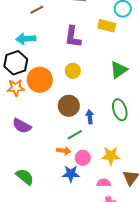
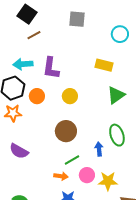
yellow rectangle: (107, 26) -> (104, 65), moved
purple L-shape: (73, 37) -> (51, 68), moved
orange circle: (40, 80) -> (37, 96), moved, size x0.6
blue arrow: (90, 117) -> (99, 149), moved
pink circle: (83, 158) -> (87, 175), moved

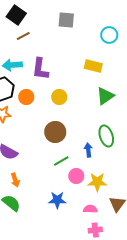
orange arrow: (61, 176) -> (15, 180), moved, turned 64

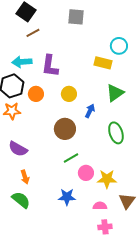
cyan circle: (109, 35) -> (119, 46), moved
blue arrow: (88, 150) -> (90, 111), moved, turned 32

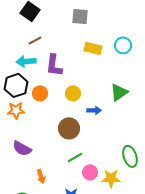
brown line: (33, 33) -> (35, 40), moved
yellow rectangle: (103, 63) -> (93, 48), moved
blue arrow: (90, 111) -> (94, 110), turned 64
green ellipse: (116, 133) -> (130, 156), moved
orange arrow: (25, 177) -> (41, 176), moved

